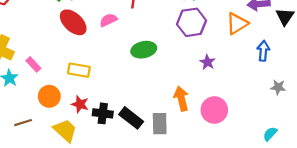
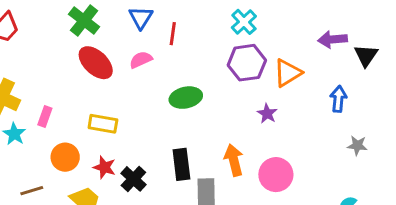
orange triangle: (237, 23) -> (288, 73), moved
pink rectangle: (33, 64) -> (45, 116), turned 63
black cross: (103, 113) -> (133, 179), turned 36
black rectangle: (131, 118) -> (181, 164), moved, turned 45

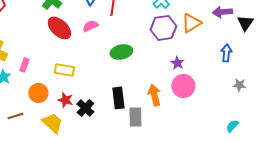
orange triangle: (288, 73) -> (191, 23), moved
pink circle: (276, 175) -> (183, 86), moved

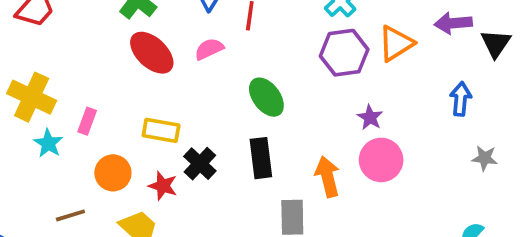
green ellipse: (121, 52) -> (266, 97), turned 65
black rectangle: (118, 98) -> (261, 158), moved
black cross: (85, 108) -> (200, 164), moved

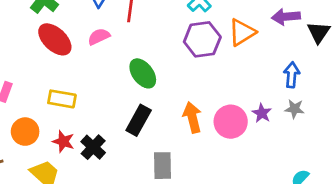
purple star: (370, 117) -> (262, 113), moved
black rectangle: (261, 158) -> (139, 120), turned 36
gray star: (485, 158) -> (294, 109), moved
black cross: (200, 164) -> (93, 147), moved
orange arrow: (327, 177) -> (192, 117), moved

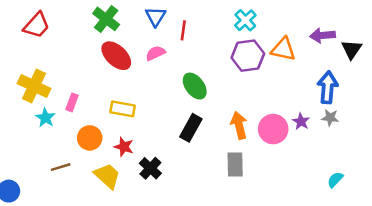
orange triangle: (242, 32) -> (283, 49), turned 44
blue arrow: (292, 75) -> (328, 87), size x1.4
black cross: (93, 147) -> (150, 168), moved
gray rectangle: (163, 166) -> (235, 164), moved

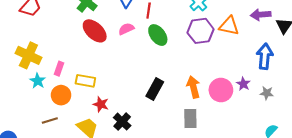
green ellipse: (195, 86) -> (158, 35), moved
yellow rectangle: (123, 109) -> (85, 81), moved
gray star: (330, 118) -> (267, 93), moved
orange circle: (90, 138) -> (61, 95), moved

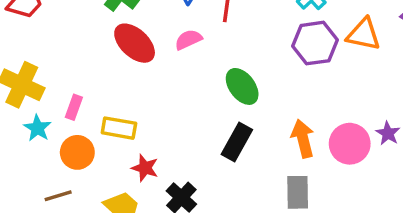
green ellipse: (158, 35) -> (242, 86), moved

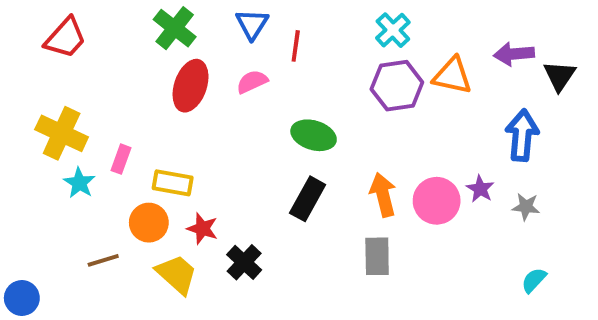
red ellipse: (135, 43) -> (191, 86), turned 66
green ellipse: (242, 86) -> (314, 135), turned -36
orange circle: (77, 152) -> (149, 223), moved

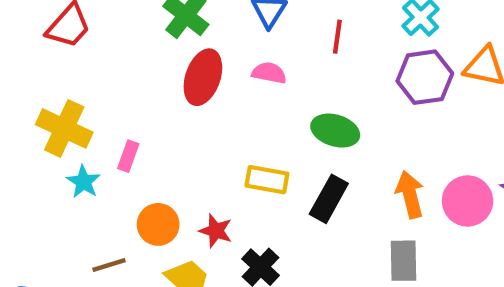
red line: (296, 46) -> (337, 37), moved
pink semicircle: (252, 82) -> (269, 73), turned 36
yellow rectangle: (173, 183) -> (267, 180), moved

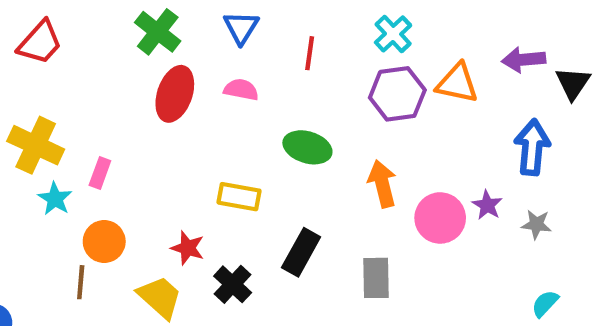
orange arrow: (410, 195) -> (382, 184), moved
black rectangle: (329, 199) -> (301, 252), moved
orange circle: (158, 224) -> (104, 242), moved
brown line: (109, 265) -> (81, 282), turned -68

